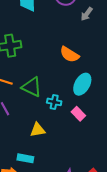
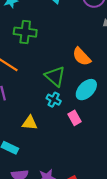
green triangle: (32, 87) -> (55, 76), moved

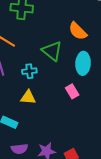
cyan ellipse: (86, 90) -> (83, 63), turned -40
cyan cross: (54, 100) -> (29, 71), moved, turned -32

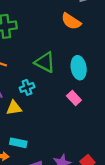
orange semicircle: (78, 31) -> (71, 21), moved
yellow triangle: (28, 97) -> (14, 108), moved

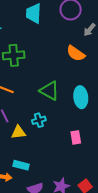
cyan cross: (27, 87) -> (39, 120), moved
pink rectangle: (74, 98) -> (76, 137), moved, turned 32

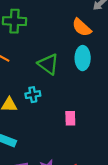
cyan ellipse: (81, 97) -> (83, 58), moved

